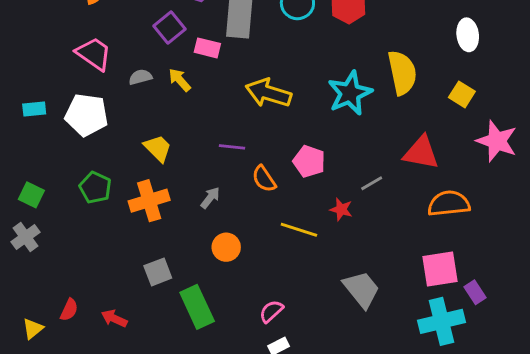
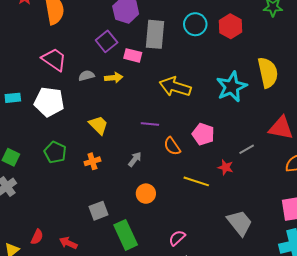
yellow arrow: (180, 80) -> (114, 78), turned 126
orange cross: (149, 201) -> (92, 161), size x0.6

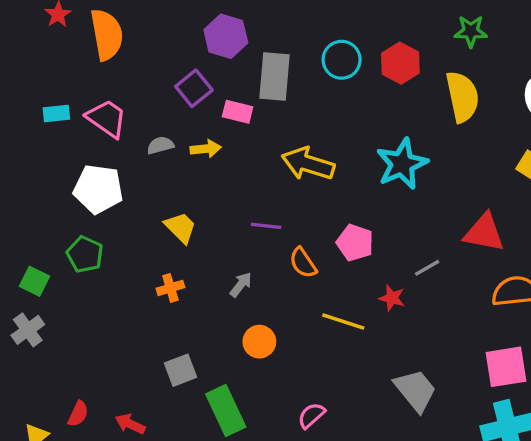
yellow semicircle: (268, 73) -> (462, 97), moved
cyan rectangle: (13, 98) -> (56, 113), moved
green pentagon: (55, 152) -> (85, 254), moved

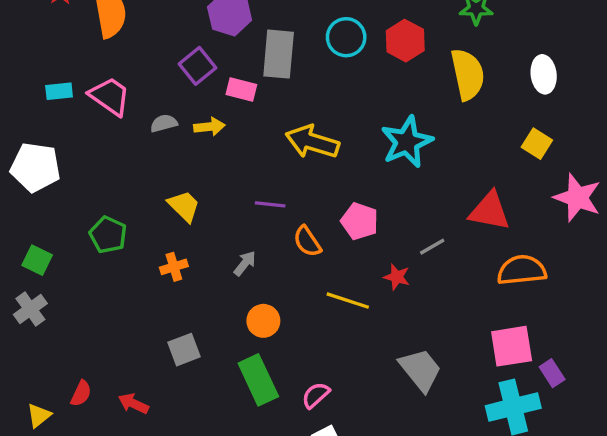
white pentagon: (98, 189) -> (35, 167), moved
green pentagon: (85, 254) -> (108, 235), moved
green rectangle: (226, 410) -> (258, 380), moved

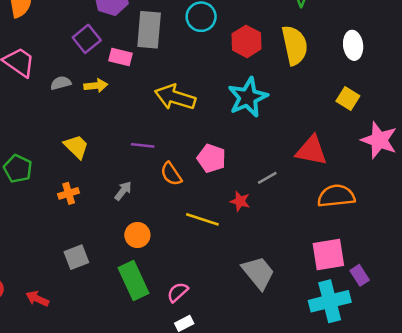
red hexagon: (405, 41) -> (247, 41), moved

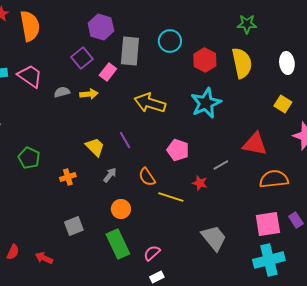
pink rectangle: (121, 57) -> (108, 72), turned -66
purple line: (143, 145) -> (125, 140), turned 54
yellow trapezoid: (76, 147) -> (95, 147), moved
orange semicircle: (171, 174) -> (147, 177), moved
purple rectangle: (360, 275) -> (296, 220), moved

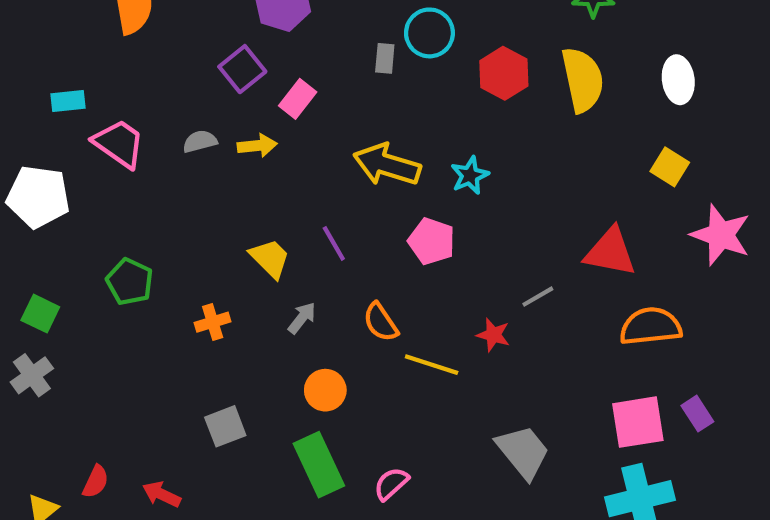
gray rectangle: (130, 51) -> (385, 58), moved, size x0.5
pink trapezoid: (30, 76) -> (119, 144), moved
cyan star: (206, 103) -> (470, 175), moved, size x0.6
pink pentagon: (178, 150) -> (432, 241), moved

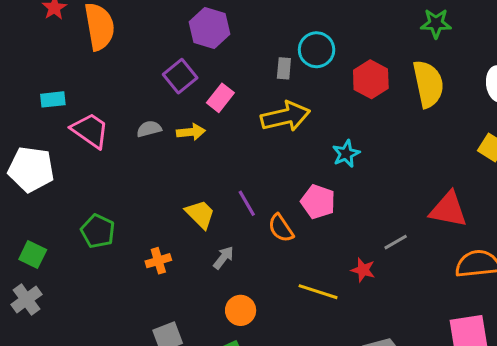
yellow arrow: (387, 165) -> (286, 116), moved, turned 150
orange semicircle: (381, 322) -> (281, 228), moved

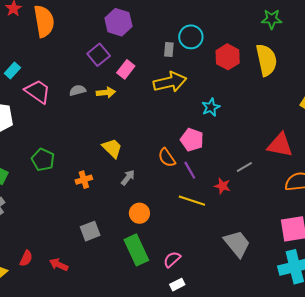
cyan rectangle: (53, 99) -> (12, 70), turned -42
purple line: (247, 203) -> (190, 170), moved

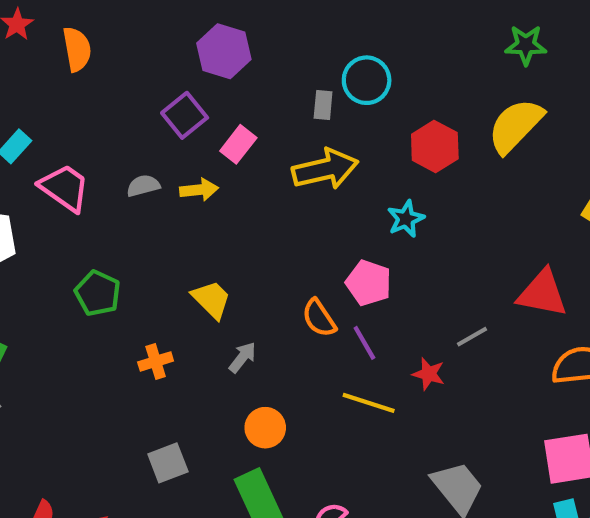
orange semicircle: (44, 21) -> (77, 49), size x0.7
red hexagon: (228, 57) -> (435, 146), moved
yellow semicircle: (266, 60) -> (515, 126), turned -124
green pentagon: (43, 160) -> (98, 293), moved

